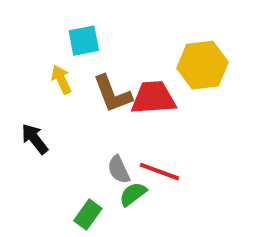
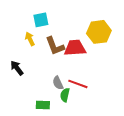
green semicircle: (133, 194) -> (65, 95), turned -40
green rectangle: (88, 215) -> (43, 105), turned 56

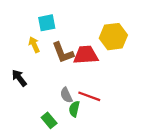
green rectangle: (43, 105) -> (49, 120), turned 48

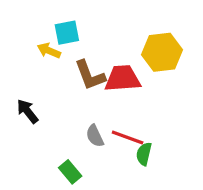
yellow arrow: (34, 45) -> (49, 51), moved, turned -42
green semicircle: (74, 109) -> (144, 154), moved

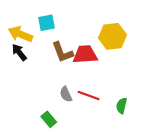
yellow arrow: (49, 51) -> (20, 34), moved, size x1.5
black arrow: (28, 111) -> (19, 52), moved
green semicircle: (144, 154) -> (122, 106), moved

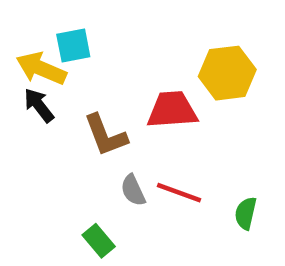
cyan square: (47, 23) -> (73, 46), moved
brown L-shape: (62, 52) -> (105, 135), moved

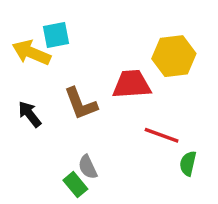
black arrow: (39, 105) -> (30, 114), moved
gray semicircle: (133, 190) -> (88, 167), moved
red line: (179, 193) -> (162, 135), moved

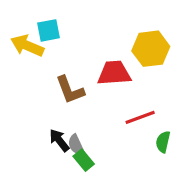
black arrow: (30, 114) -> (59, 140), moved
red line: (162, 135) -> (140, 117), turned -40
green rectangle: (75, 185) -> (84, 160), moved

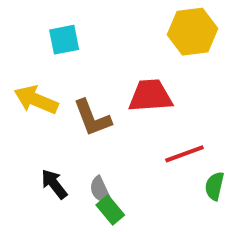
yellow arrow: (27, 46) -> (36, 100), moved
yellow hexagon: (151, 49) -> (192, 32), moved
black arrow: (59, 140) -> (54, 184), moved

